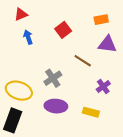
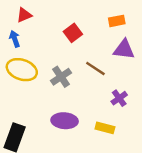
blue arrow: (28, 37) -> (15, 39), moved
gray cross: (53, 78) -> (61, 77), moved
yellow ellipse: (19, 91) -> (22, 70), moved

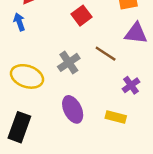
yellow ellipse: (22, 70) -> (27, 76), moved
purple ellipse: (65, 121) -> (73, 109), turned 60

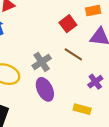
red square: (81, 16) -> (68, 24), moved
purple ellipse: (73, 109) -> (45, 89), moved

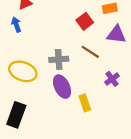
gray cross: (42, 62) -> (59, 59), turned 30
yellow rectangle: (82, 109) -> (85, 103), moved, turned 56

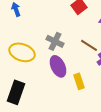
brown line: (90, 52) -> (89, 45), moved
gray cross: (59, 59) -> (55, 41), turned 30

